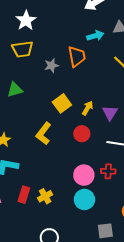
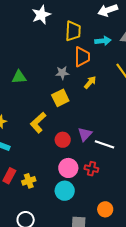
yellow trapezoid: (22, 49) -> (73, 31), moved, turned -90
gray star: (51, 65) -> (62, 73), moved
yellow arrow: (88, 108) -> (90, 82), moved
purple triangle: (110, 113) -> (85, 134), moved
red circle: (82, 134) -> (63, 140), moved

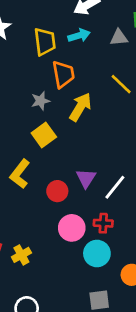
cyan arrow: (103, 41) -> (79, 36), moved
yellow arrow: (90, 82) -> (80, 107), size x1.5
white line: (104, 144) -> (115, 187), turned -60
cyan circle: (65, 191) -> (97, 253), moved

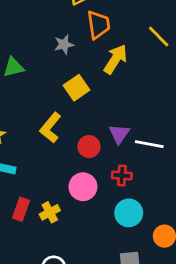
gray star: (40, 101) -> (64, 44), moved
white line: (115, 187) -> (149, 144), turned 60
red cross: (103, 223) -> (122, 176), moved
pink circle: (72, 228) -> (83, 187), moved

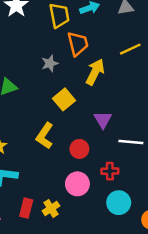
yellow line: (159, 37) -> (130, 49), turned -65
purple triangle: (119, 134) -> (103, 120), moved

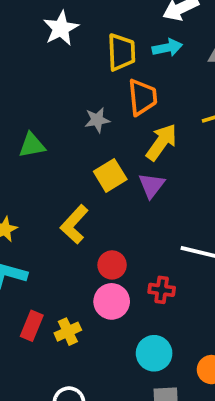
purple triangle: (103, 120) -> (152, 185), moved
red circle: (79, 149) -> (112, 265), moved
cyan circle: (119, 203) -> (154, 353), moved

